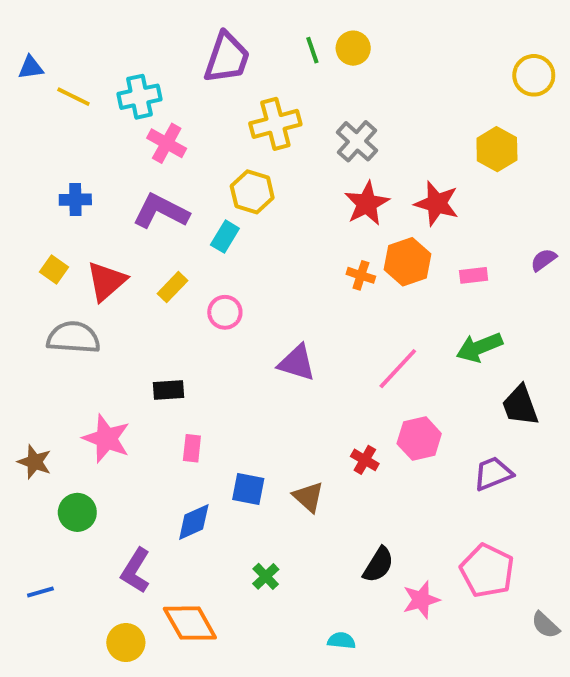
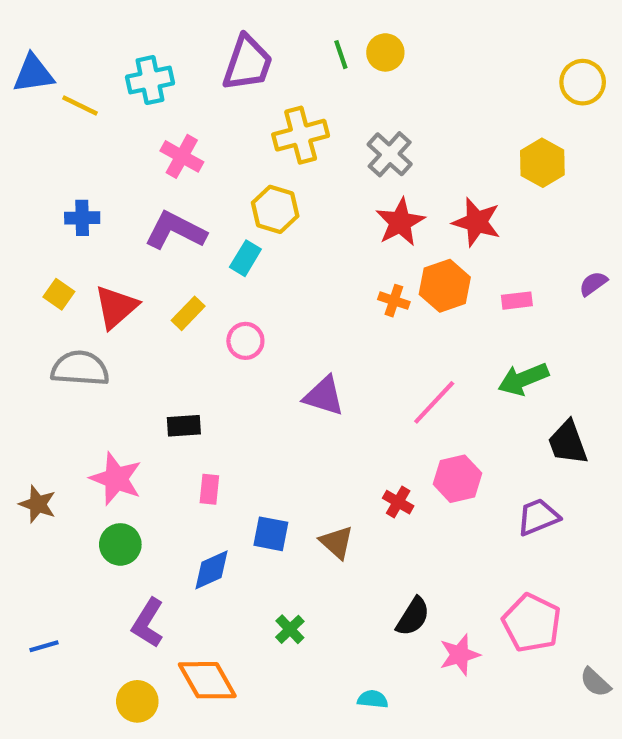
blue triangle: (31, 68) -> (33, 74), size x1.5
cyan cross: (139, 97) -> (150, 80), moved
green circle: (77, 512) -> (120, 544), moved

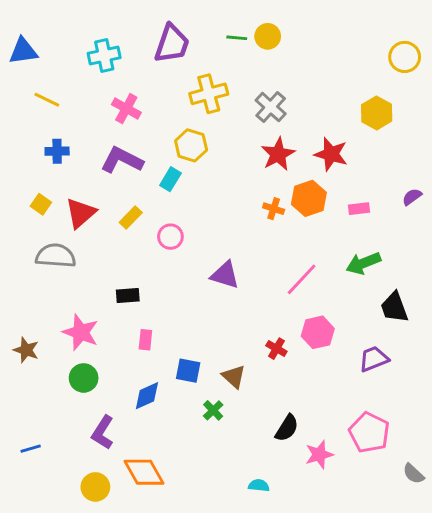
green line: (341, 55) -> (237, 38), turned -66
yellow line: (80, 105) -> (47, 100), moved
green cross: (290, 629) -> (213, 410), moved

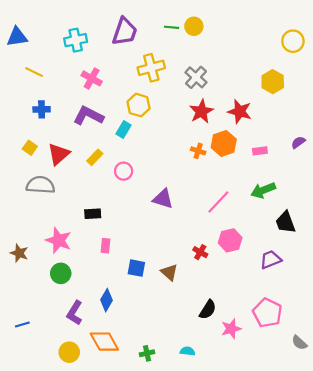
blue diamond: (147, 396) -> (107, 300), moved, turned -35
green cross: (213, 410) -> (147, 353), moved, turned 32

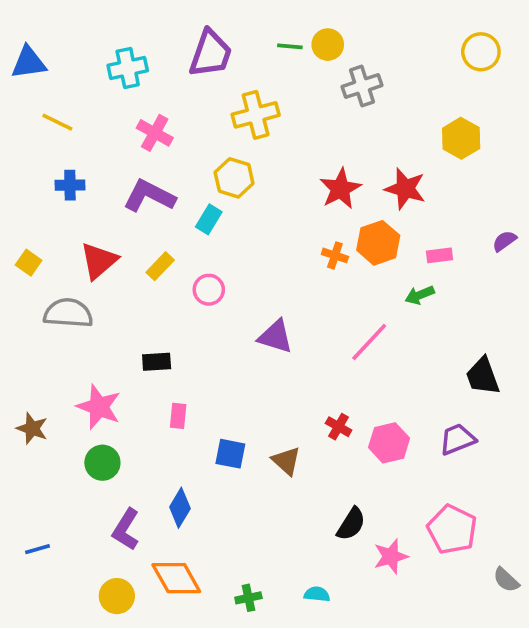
yellow circle: (293, 41) -> (481, 52), moved
gray cross: (196, 77) -> (362, 86), moved, turned 30
yellow square: (30, 148) -> (29, 263), moved
green arrow: (263, 190) -> (420, 295), moved, size x0.7
pink hexagon: (230, 240) -> (389, 443), moved

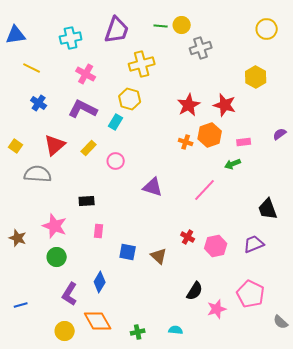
blue cross: (70, 185) -> (39, 103), turned 35

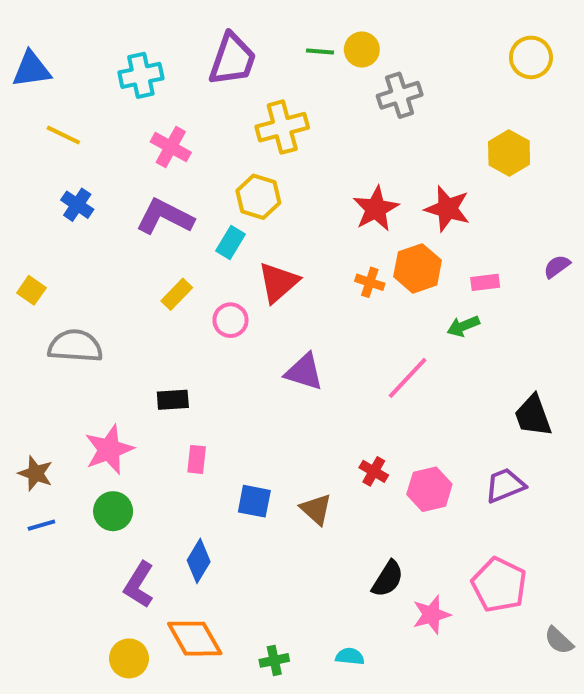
red triangle: (55, 145) -> (278, 282), moved
pink star: (55, 226) -> (109, 449), turned 30
blue line: (21, 305) -> (41, 525), moved

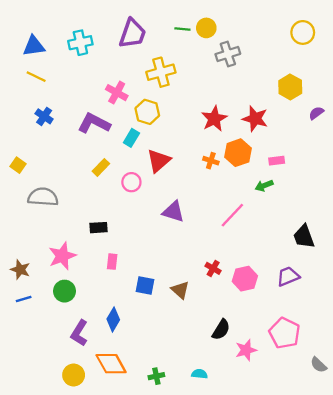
blue triangle: (31, 69) -> (34, 46), moved
pink cross: (171, 147) -> (117, 93), moved
purple semicircle: (557, 266) -> (316, 113), moved

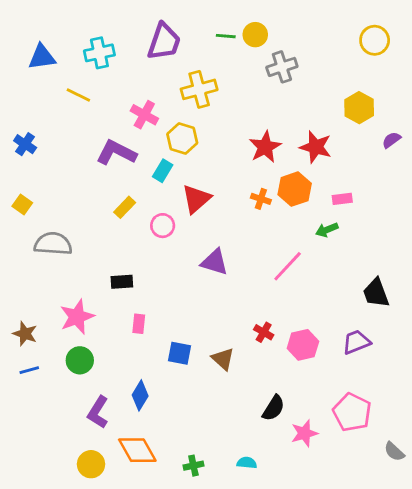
yellow line: (36, 77) -> (78, 95), moved
blue cross: (44, 116) -> (25, 144), moved

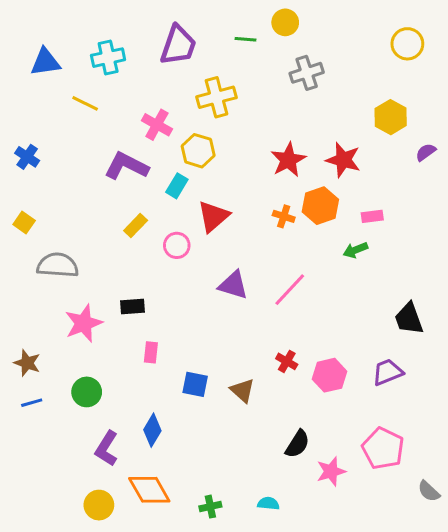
yellow circle: (255, 35) -> (285, 22), moved
pink line: (288, 266) -> (290, 290), moved
pink star: (77, 317) -> (84, 323), moved

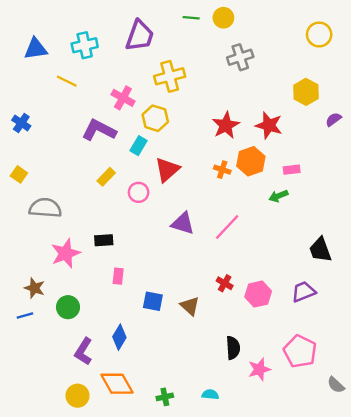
green line: (246, 39) -> (191, 18), moved
brown star: (27, 363) -> (34, 288), moved
black semicircle: (297, 444) -> (233, 348), turned -35

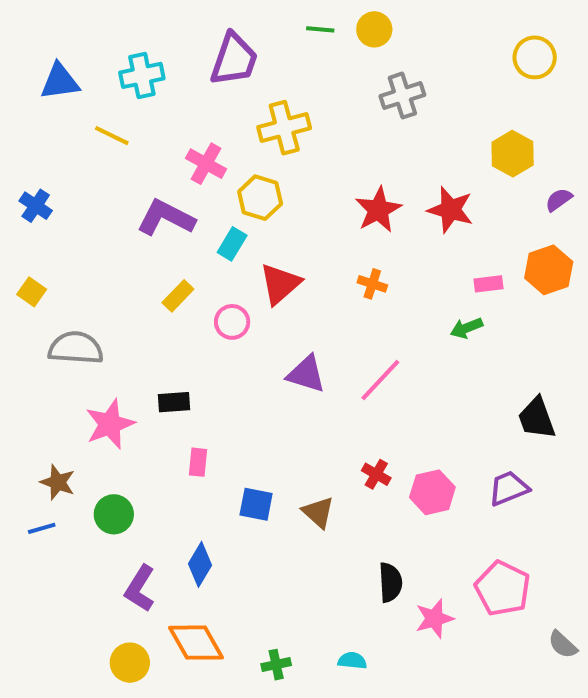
orange hexagon: (251, 161) -> (549, 270), moved

